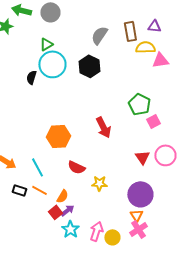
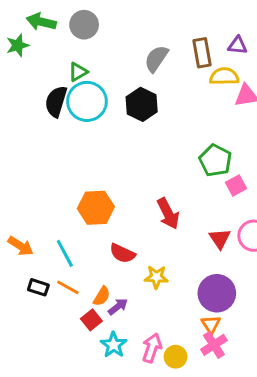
black semicircle: (31, 77) -> (56, 101), moved, size x1.5
red arrow: (103, 127) -> (168, 214), moved
purple arrow: (67, 210) -> (118, 307), moved

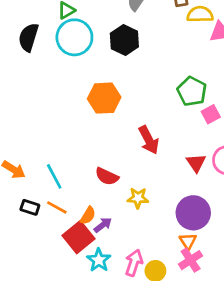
black semicircle: (56, 101) -> (29, 37), moved
orange hexagon: (96, 208) -> (104, 98), moved
red square: (91, 320) -> (78, 237), size x1.6

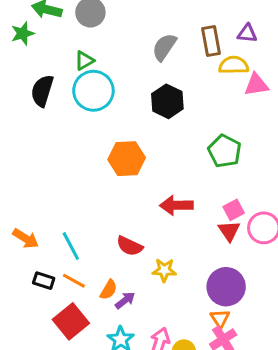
black hexagon: (124, 40) -> (167, 101), moved
pink square: (211, 114) -> (234, 210), moved
red arrow: (149, 140) -> (176, 205), turned 116
red square: (78, 237) -> (71, 321), moved

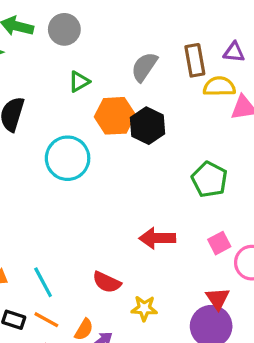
green triangle: (84, 61) -> (79, 82), moved
cyan circle: (93, 91) -> (68, 158), moved
orange hexagon: (127, 159) -> (115, 116), moved
red triangle: (229, 231) -> (218, 298), moved

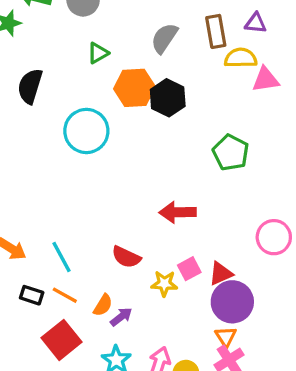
pink square: (219, 243) -> (189, 269), moved
red triangle: (218, 298) -> (221, 274), moved, turned 40

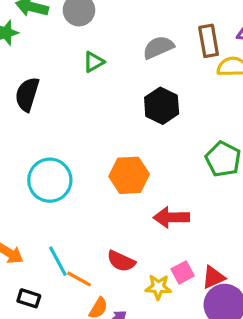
gray semicircle: (164, 38) -> (158, 47), turned 32
orange hexagon: (134, 88) -> (129, 175), moved
cyan circle: (86, 131) -> (50, 180), moved
orange line: (65, 295) -> (79, 279), moved

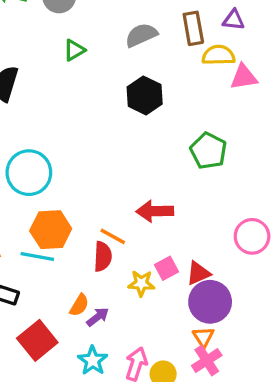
orange hexagon: (129, 175) -> (51, 230), moved
cyan line: (58, 261) -> (37, 256), turned -52
red semicircle: (121, 261) -> (103, 256), turned -112
orange line: (79, 279) -> (113, 236), moved

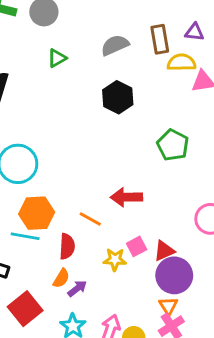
red semicircle: (103, 256) -> (67, 246), moved

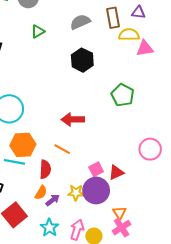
red arrow: (126, 197) -> (73, 119), moved
yellow star: (115, 259) -> (76, 193), moved
purple circle: (174, 275) -> (96, 190), moved

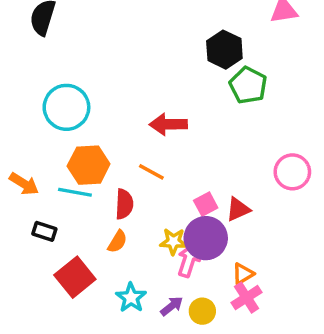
black hexagon: (82, 60) -> (224, 50), moved
purple arrow: (53, 200) -> (172, 306), moved
orange triangle: (119, 213) -> (243, 274), turned 32
pink arrow: (77, 230) -> (189, 260), moved

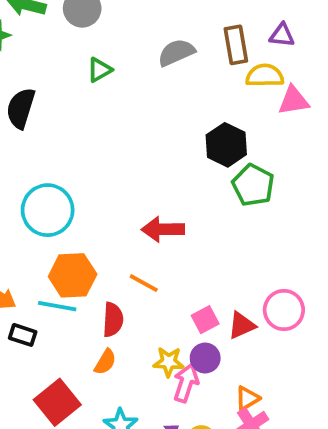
pink circle: (292, 172) -> (284, 310), moved
black rectangle: (44, 231) -> (23, 335), moved
purple circle: (206, 238) -> (205, 358), size x0.6

